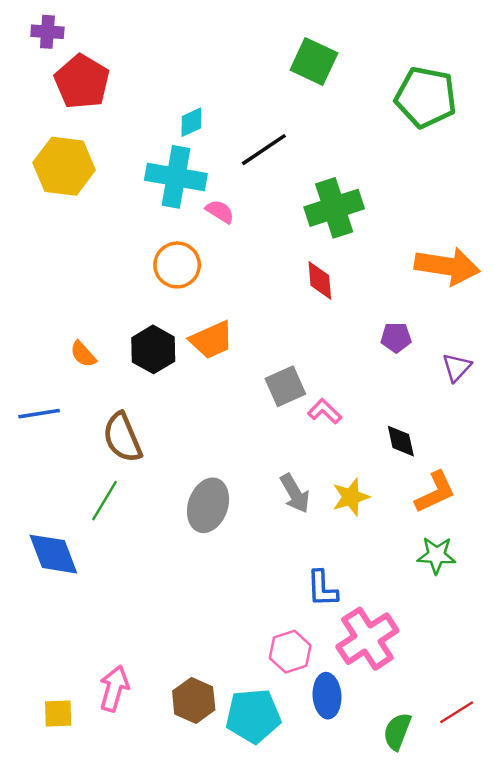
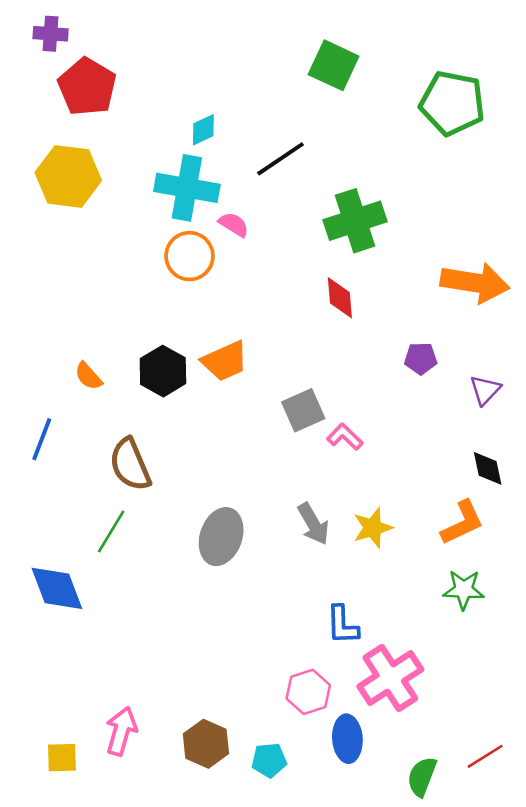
orange circle: (177, 265) -> (190, 256), moved
blue line: (39, 414) -> (42, 439), turned -60
black diamond: (401, 441) -> (488, 468), moved
cyan pentagon: (253, 716) -> (269, 760), size x0.6

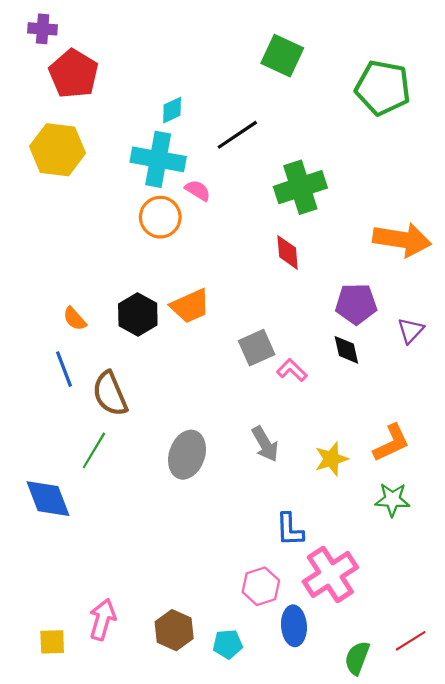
purple pentagon: (421, 358) -> (356, 304), size x1.5
blue line: (42, 439) -> (64, 369), moved, turned -42
black diamond: (488, 468) -> (346, 350), moved
yellow star: (373, 528) -> (331, 459), moved

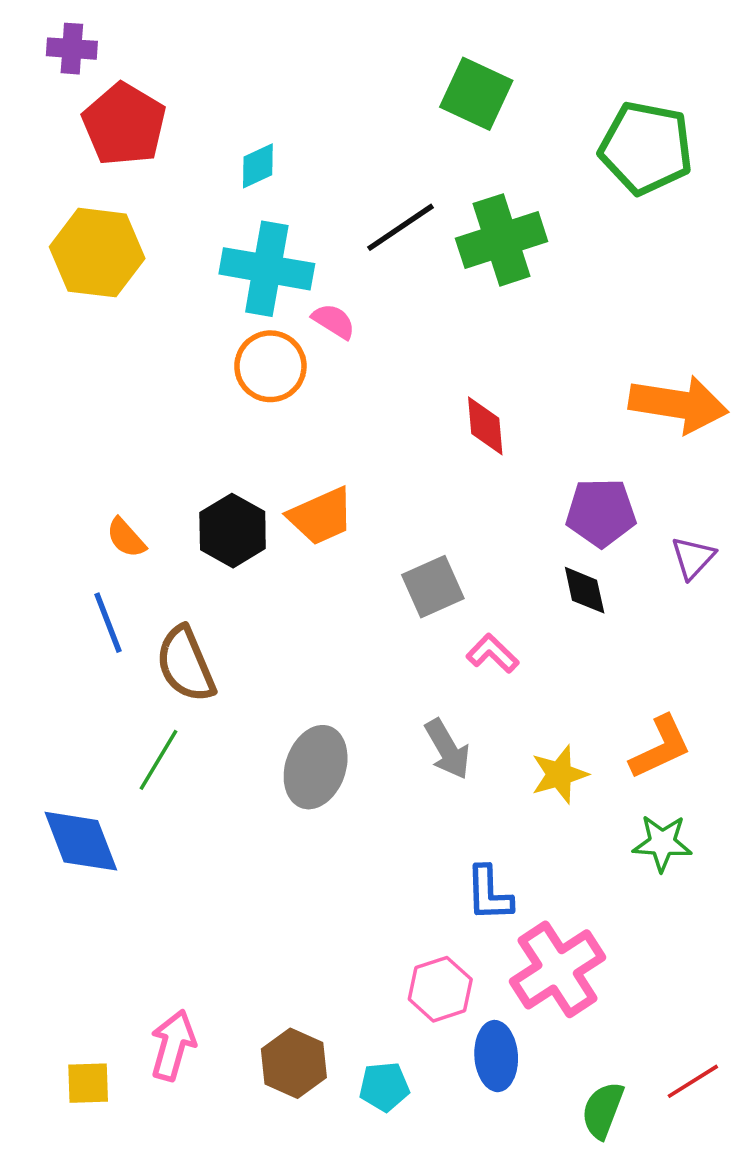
cyan diamond: (172, 110) -> (258, 166), moved
green cross: (300, 187) -> (502, 240), moved
pink L-shape: (292, 370) -> (493, 653), moved

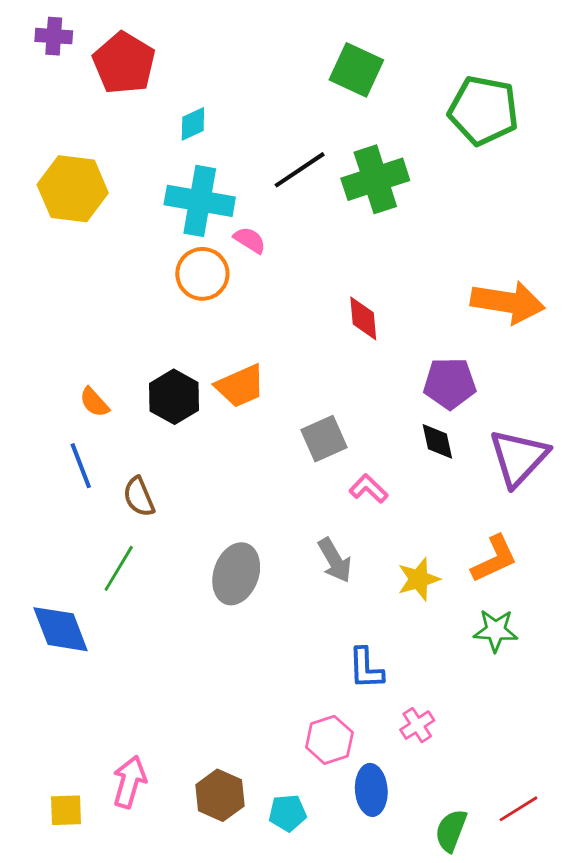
red pentagon: (124, 124) -> (124, 63), moved
purple triangle: (693, 558) -> (519, 458), moved, size x1.8
brown semicircle: (186, 664) -> (139, 497), size x0.7
pink cross: (558, 969) -> (417, 725), size x0.5

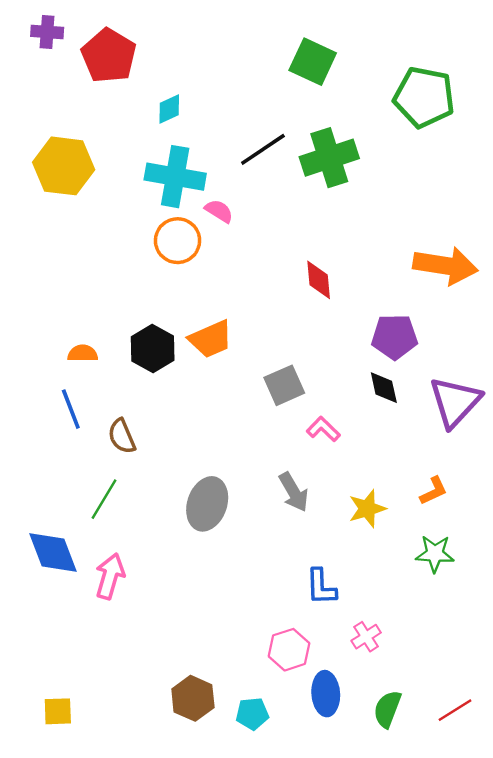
orange semicircle: (94, 402) -> (83, 353), turned 132
orange L-shape: (494, 559) -> (434, 491), size x0.7
pink arrow: (129, 782) -> (110, 576), moved
green semicircle: (451, 830) -> (387, 709), moved

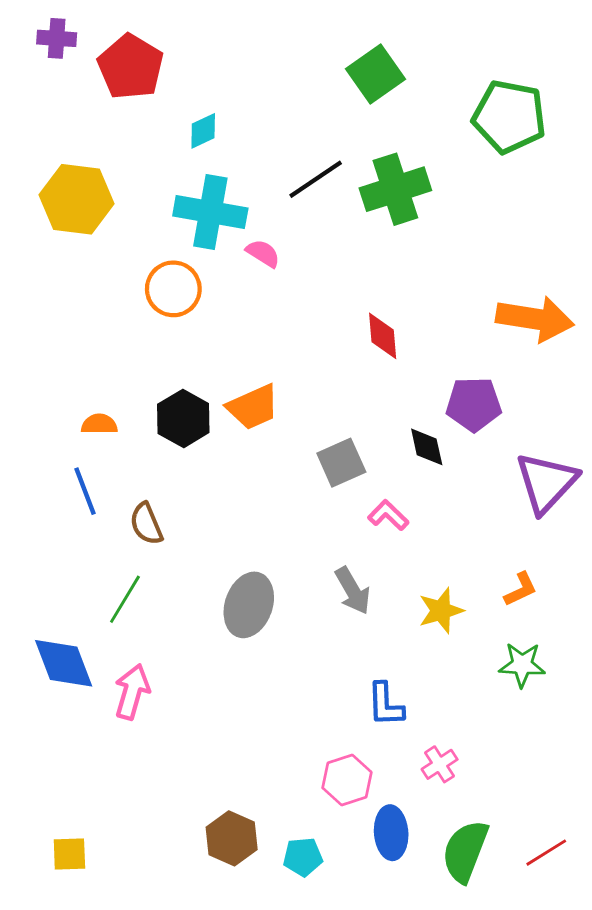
green square: (313, 62) -> (375, 74), turned 30
orange circle: (178, 241) -> (173, 289), moved
black diamond: (384, 388) -> (427, 447), moved
green semicircle: (387, 709) -> (465, 851), size x1.4

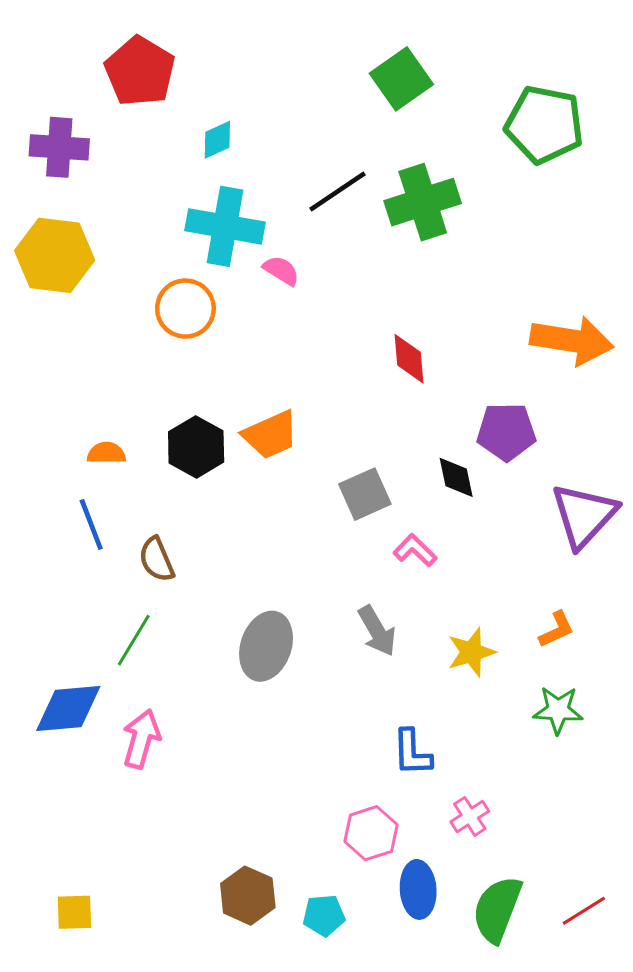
purple cross: (57, 38) -> (59, 147), moved, size x1.4
yellow hexagon: (77, 199) -> (55, 255), moved
blue diamond: (64, 663) -> (68, 708), turned -74

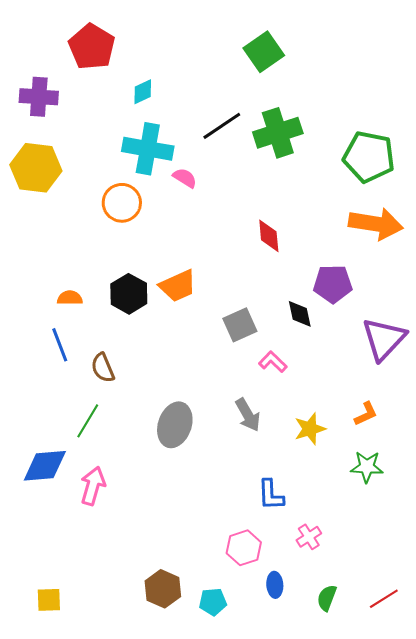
green pentagon: (544, 125) -> (369, 157), moved
blue ellipse: (418, 889) -> (275, 585), size x0.7
green semicircle: (497, 909) -> (327, 598), size x0.6

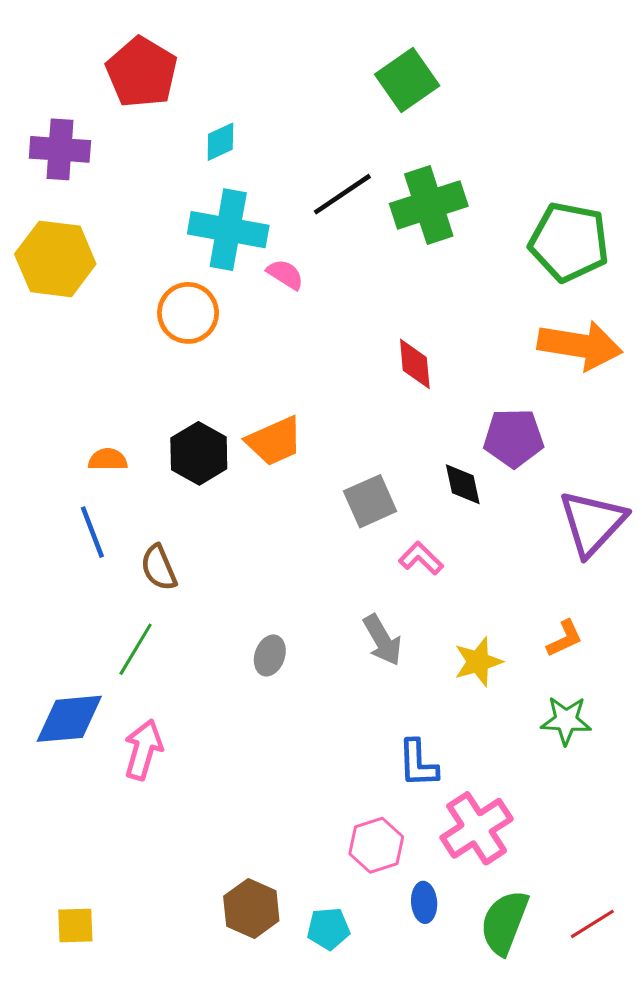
gray ellipse: (175, 425) -> (270, 655), size x0.6
pink cross: (309, 537) -> (477, 828), size x1.8
green semicircle: (327, 598) -> (504, 922), size x1.6

